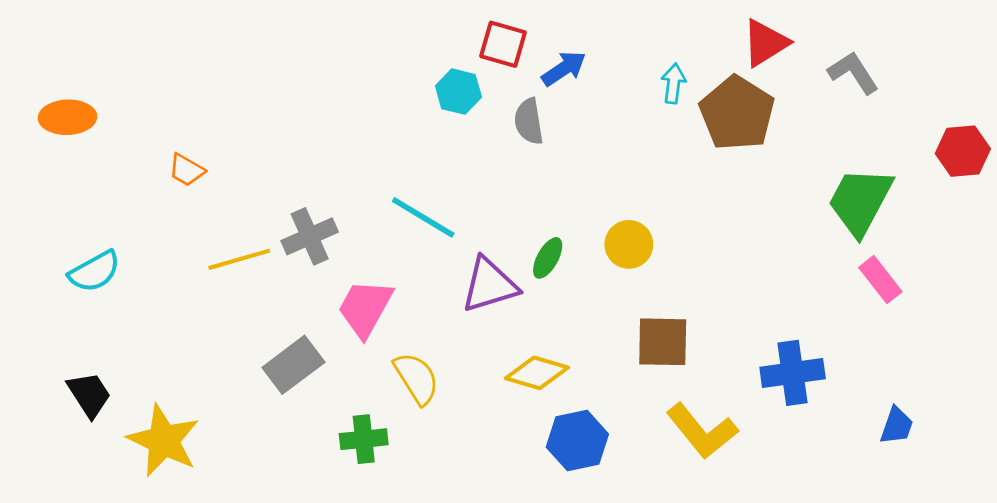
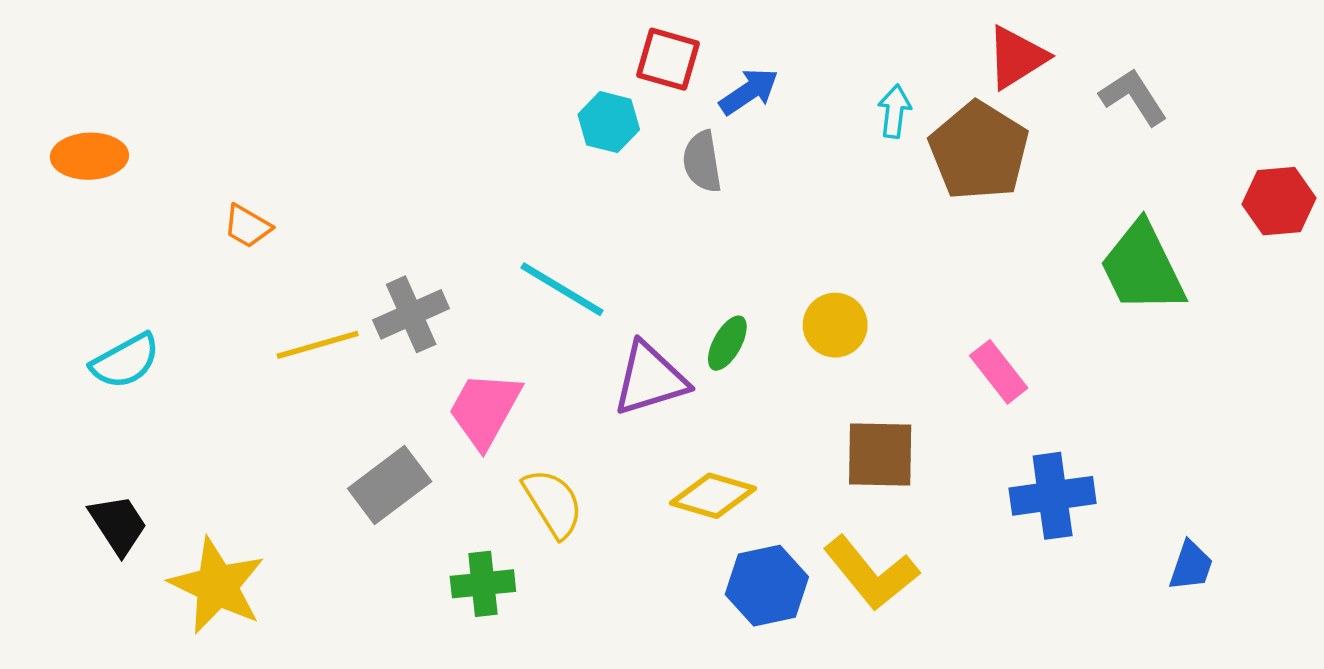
green trapezoid: (860, 201) -> (1142, 268), turned -54
pink rectangle: (880, 280) -> (999, 372), moved
yellow L-shape: (702, 431) -> (871, 573), moved

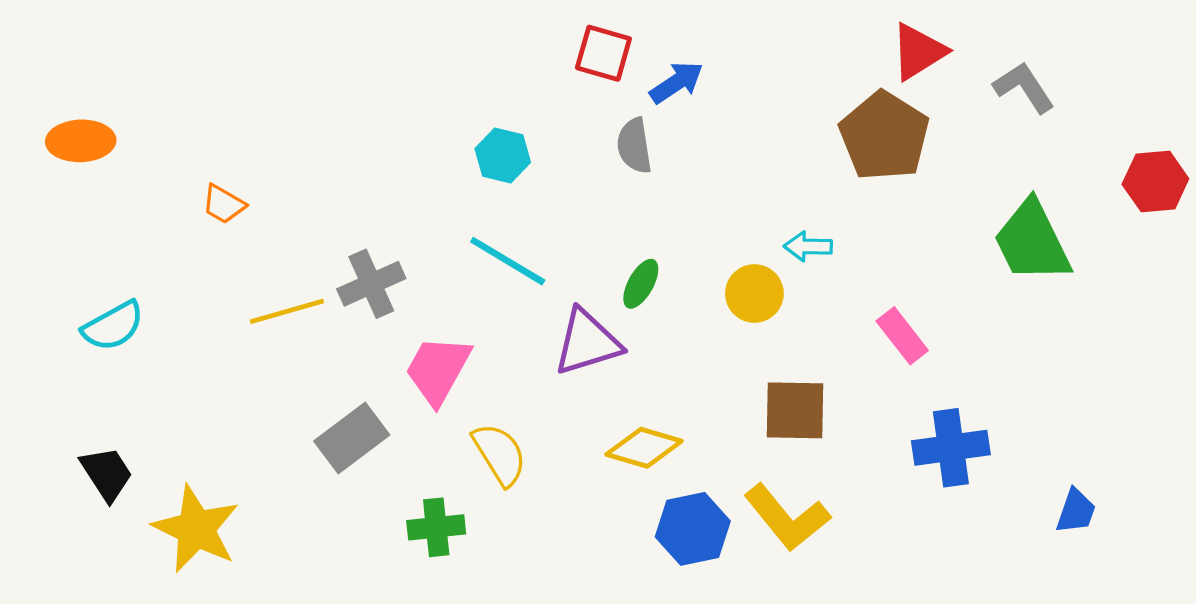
cyan arrow: (894, 111) -> (808, 246), moved, turned -96
cyan hexagon: (609, 122) -> (503, 156), moved
green ellipse: (727, 343) -> (641, 284), moved

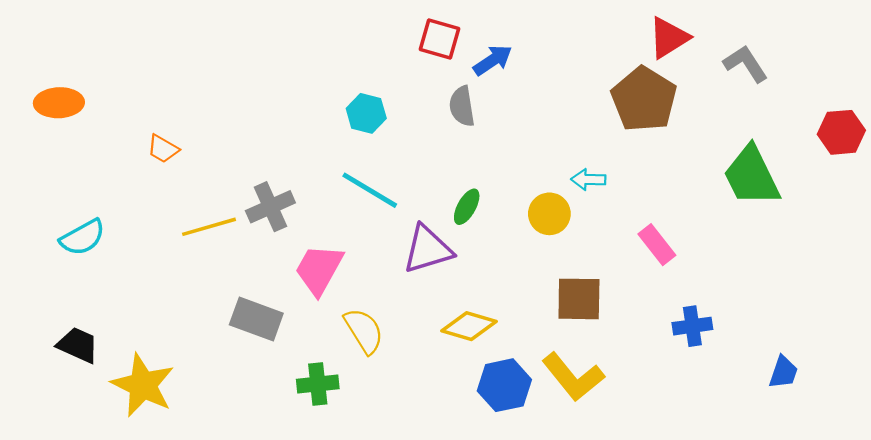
gray rectangle: (352, 438) -> (256, 319), turned 57
blue cross: (951, 448) -> (692, 326), size x0.7
black trapezoid: (107, 474) -> (78, 345), turned -33

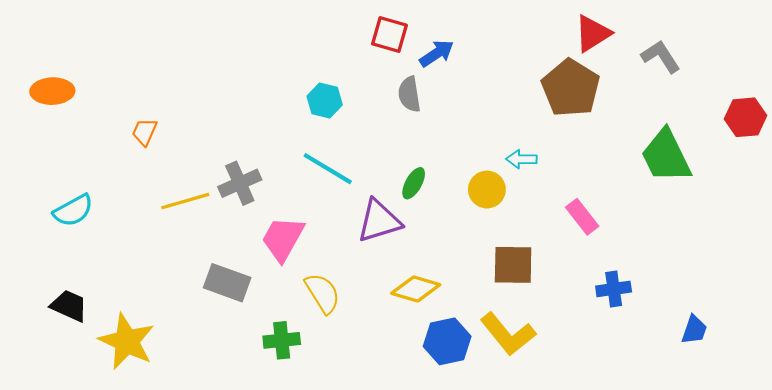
orange trapezoid: (163, 149) -> (144, 132), turned 84

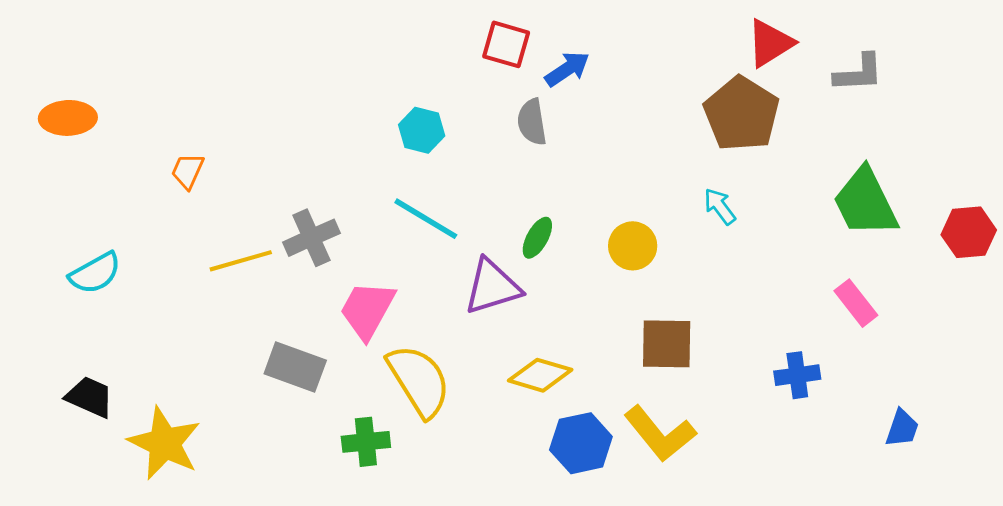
gray L-shape: (661, 57) -> (859, 73), turned 120
red hexagon: (746, 117) -> (969, 232), moved
cyan arrow: (521, 159) -> (720, 206), moved, turned 52
pink rectangle: (582, 217) -> (856, 303), moved
yellow semicircle: (323, 293) -> (419, 381), size x1.4

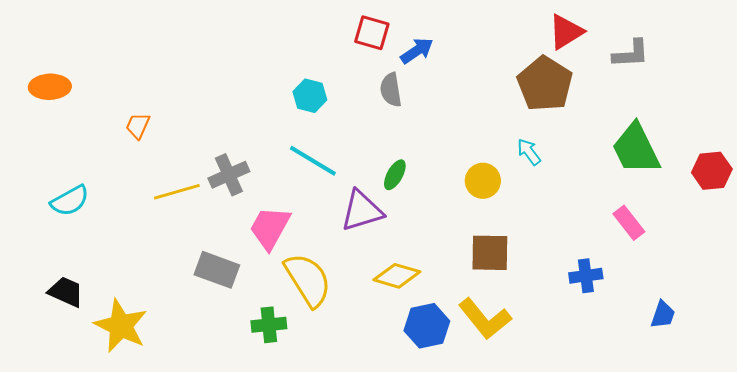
yellow circle: (633, 246) -> (483, 181), moved

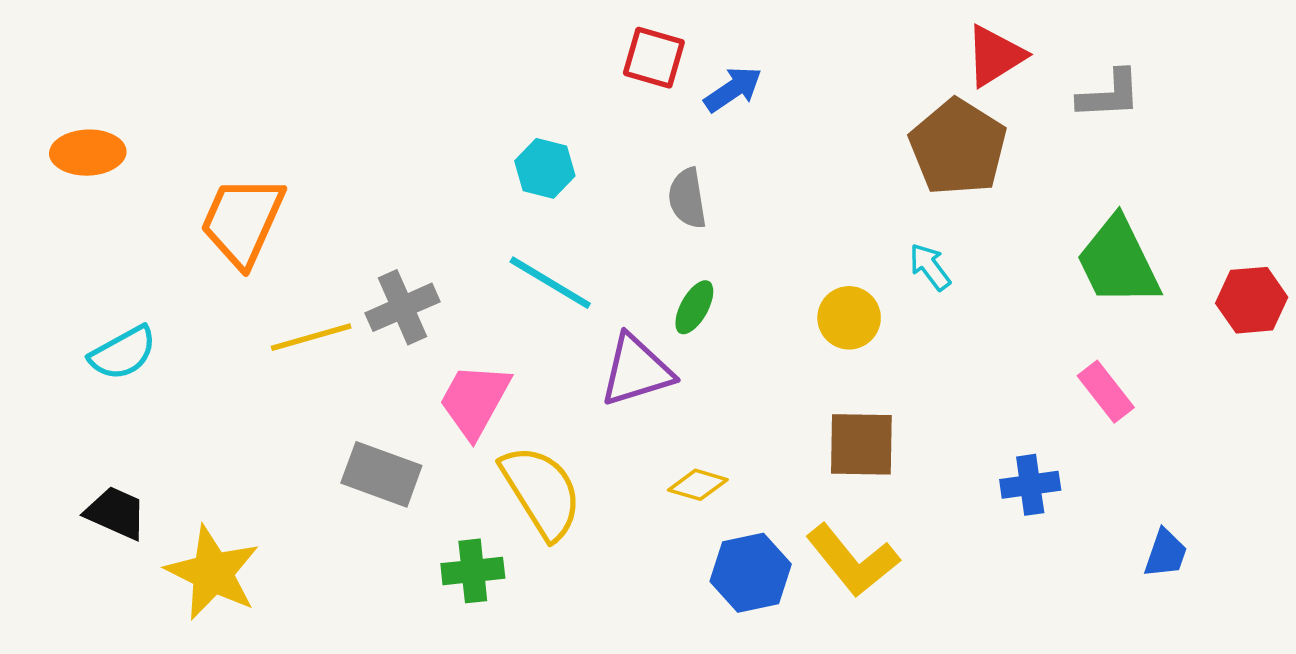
gray semicircle: (391, 90) -> (687, 198), moved
orange trapezoid: (138, 126) -> (243, 221), size x2.0
yellow diamond: (397, 276) -> (698, 485), size x0.7

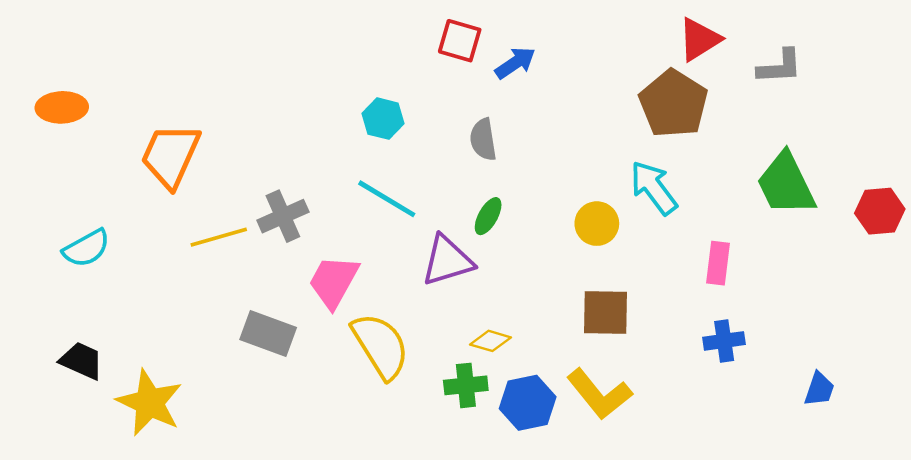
cyan arrow: (930, 267) -> (654, 188), size x1.6
pink rectangle: (1106, 392) -> (718, 263), moved, turned 45
green cross: (473, 571) -> (466, 385), moved

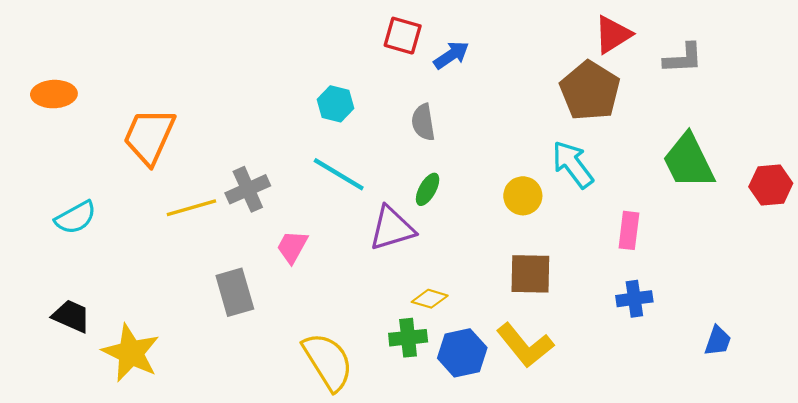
pink trapezoid: (334, 282) -> (292, 247), size x0.7
gray rectangle: (268, 334) -> (235, 292), turned 54
yellow semicircle: (381, 346) -> (328, 362), moved

